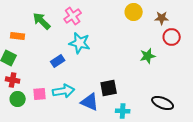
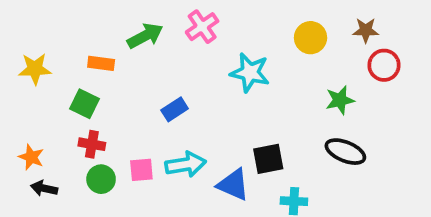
yellow circle: (134, 12) -> (311, 38), moved
green arrow: (42, 21) -> (145, 36), turned 108
cyan star: (80, 43) -> (250, 73), moved
black ellipse: (163, 103) -> (345, 152), moved

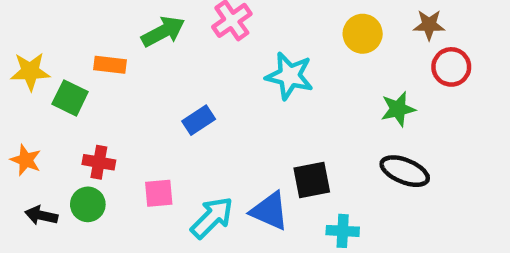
green square: (85, 104) -> (70, 98), moved
orange star: (31, 157) -> (26, 160), moved
cyan arrow: (186, 164) -> (212, 218), moved, turned -36
green circle: (101, 179) -> (88, 204), moved

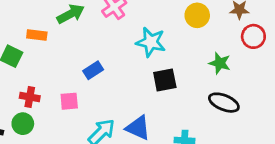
green star: (398, 109) -> (220, 63), turned 30
black square: (312, 180) -> (165, 80), moved
pink square: (159, 193) -> (69, 101), moved

